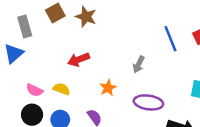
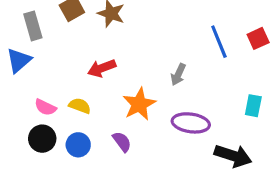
orange star: (108, 88) -> (139, 104), size x1.5

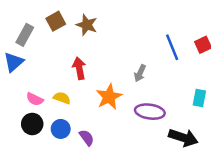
gray rectangle: (33, 26) -> (25, 35), turned 45
red arrow: (102, 68) -> (79, 68), turned 100
purple semicircle: (122, 142) -> (87, 138), moved

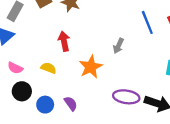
pink semicircle: (35, 99) -> (15, 68), moved
purple ellipse: (150, 112) -> (126, 97), moved
blue circle: (61, 129) -> (45, 105), moved

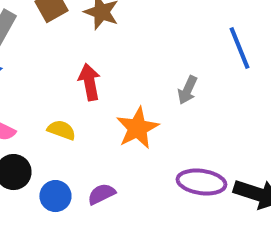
purple semicircle: (71, 103) -> (101, 194), turned -80

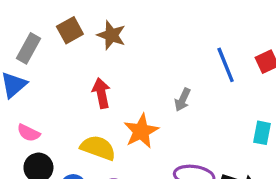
yellow semicircle: (61, 130) -> (98, 148), moved, size x1.5

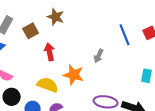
brown square: (70, 30) -> (31, 31), moved
orange star: (141, 131) -> (74, 75), turned -30

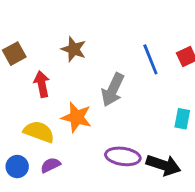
brown star: (56, 17) -> (74, 49), moved
gray arrow: (99, 56) -> (113, 90), size x1.6

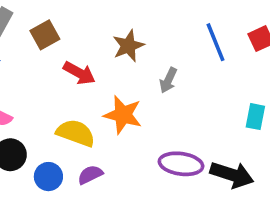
brown star: (74, 49) -> (128, 46), moved, turned 30
red arrow: (42, 84) -> (79, 73), turned 130
gray arrow: (113, 90) -> (168, 80), size x0.6

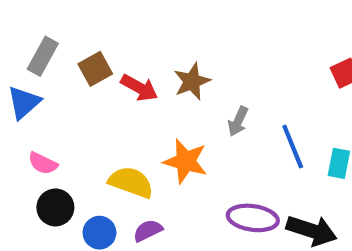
blue line: (215, 42) -> (293, 147), moved
red arrow: (79, 73) -> (139, 88), moved

